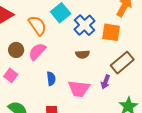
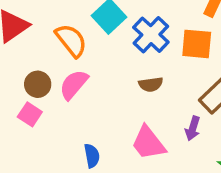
pink square: (11, 75) -> (30, 114), moved
blue semicircle: (51, 79) -> (92, 156), moved
pink trapezoid: (79, 89) -> (148, 143), turned 50

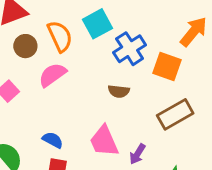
brown circle: (38, 84) -> (25, 46), moved
purple arrow: (193, 128) -> (137, 154), moved
blue semicircle: (92, 156) -> (53, 140), turned -65

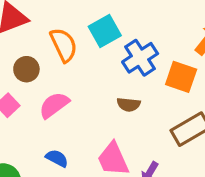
brown circle: (25, 46) -> (26, 69), moved
pink semicircle: (52, 75) -> (54, 105), moved

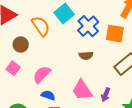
pink semicircle: (54, 105) -> (42, 74), moved

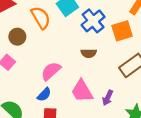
orange square: (115, 34) -> (122, 31), turned -30
pink semicircle: (42, 74) -> (51, 71), moved
blue semicircle: (48, 95) -> (44, 95), turned 112

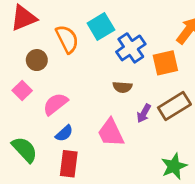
pink semicircle: (51, 71) -> (55, 104), moved
purple arrow: (108, 98) -> (144, 113), moved

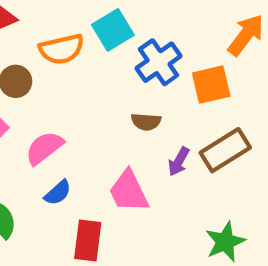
orange semicircle: (67, 39) -> (62, 49), turned 104
red rectangle: (69, 164) -> (88, 241), moved

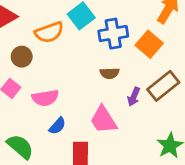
blue cross: (159, 62) -> (113, 34), turned 32
orange square: (211, 85) -> (149, 44), turned -30
pink semicircle: (44, 148) -> (45, 98), turned -145

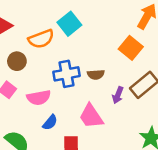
blue cross: (113, 34) -> (66, 74), moved

